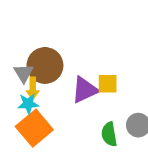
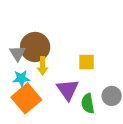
yellow arrow: (33, 88) -> (43, 66), moved
purple triangle: (85, 90) -> (68, 90), moved, turned -40

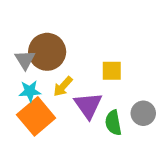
yellow arrow: (43, 66) -> (63, 86), moved, turned 42

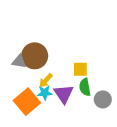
gray triangle: (25, 60) -> (19, 61), turned -48
cyan star: (30, 91) -> (45, 93), moved
green semicircle: (113, 123) -> (85, 87), moved

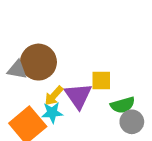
green semicircle: (85, 87) -> (123, 105), moved, turned -96
purple triangle: (64, 94) -> (78, 96), moved

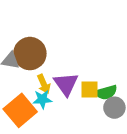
yellow square: (101, 80) -> (89, 90), moved
yellow arrow: (54, 96) -> (44, 84), turned -66

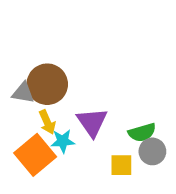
yellow arrow: (44, 84) -> (47, 122), moved
yellow square: (89, 90) -> (121, 165), moved

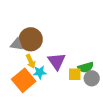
yellow square: (121, 165) -> (75, 74), moved

